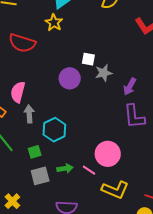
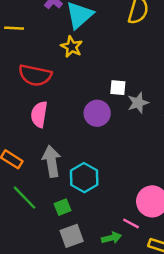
pink semicircle: (18, 92) -> (39, 114), moved
gray arrow: (29, 114) -> (52, 161), size x1.4
green arrow: (65, 168) -> (111, 238), moved

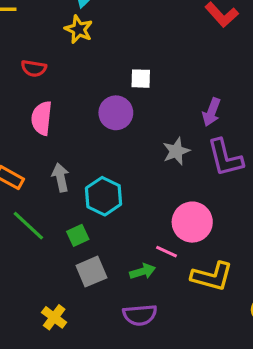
red semicircle: (35, 75) -> (34, 68), size x0.6
gray star: (138, 103) -> (176, 151), moved
gray arrow: (52, 161) -> (61, 177), size x0.7

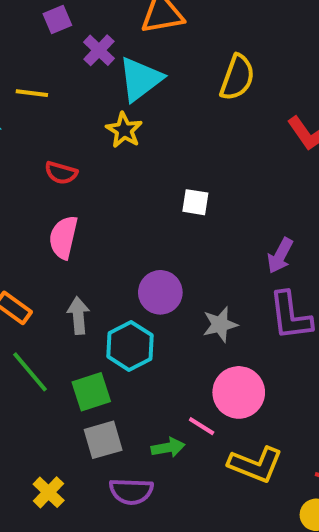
purple circle: (116, 113) -> (160, 292), moved
gray star: (176, 151) -> (220, 324), moved
green square: (78, 235) -> (91, 392), size x1.4
purple semicircle: (140, 315) -> (131, 491), moved

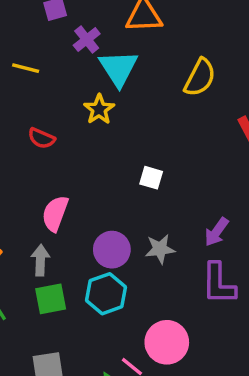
cyan triangle: (140, 79) -> (118, 68), turned -33
pink semicircle: (63, 237) -> (55, 213), moved
gray star: (220, 324) -> (160, 249), moved
cyan hexagon: (130, 346) -> (106, 294), moved
green square: (91, 392) -> (51, 299), moved

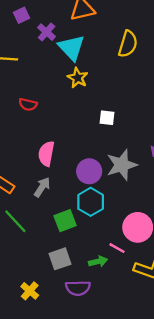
yellow star: (99, 109) -> (78, 78), moved
gray star: (160, 249) -> (122, 165), size x1.5
gray arrow: (40, 260) -> (42, 187), turned 42
green square: (51, 299) -> (65, 221), moved

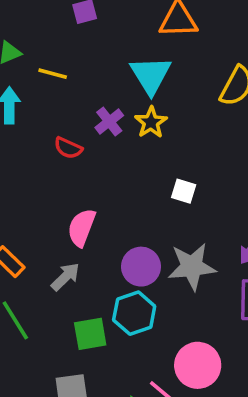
purple cross: (47, 32) -> (109, 121), moved

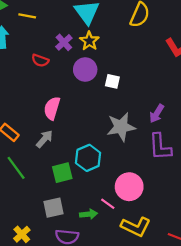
purple circle: (141, 267) -> (85, 70), moved

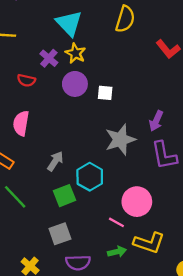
pink semicircle: (52, 108) -> (21, 123), moved
gray arrow: (44, 139) -> (55, 161), moved
green arrow: (89, 214) -> (117, 252), moved

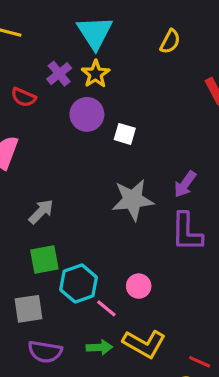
yellow semicircle: (125, 19) -> (170, 41), size x0.7
cyan hexagon: (90, 177) -> (79, 283), moved
pink circle: (137, 202) -> (139, 286), size x0.6

